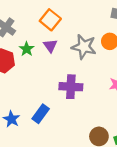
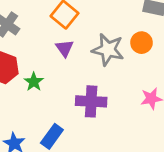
green star: (27, 49) -> (34, 82), moved

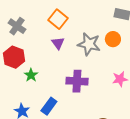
green star: (34, 82) -> (31, 75), moved

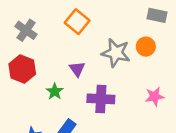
purple triangle: (58, 43) -> (77, 69), moved
green star: (31, 75) -> (55, 91), moved

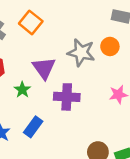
orange square: (77, 22) -> (31, 22), moved
purple triangle: (77, 69) -> (44, 68), size x1.5

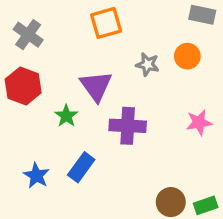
orange square: (31, 22) -> (106, 23), moved, turned 35
gray star: (81, 52) -> (148, 64), size x0.6

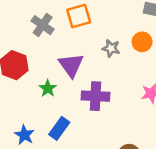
gray cross: (28, 35) -> (43, 25), moved

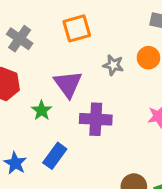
gray cross: (43, 25) -> (20, 39), moved

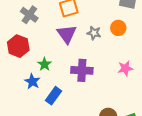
purple triangle: (68, 84) -> (67, 34), moved
blue star: (15, 163) -> (32, 81), moved

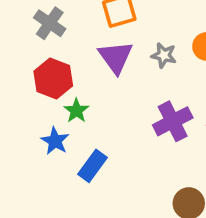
red hexagon: (18, 46) -> (53, 79), moved
purple cross: (82, 70) -> (173, 121), moved, turned -30

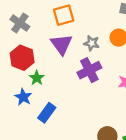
purple cross: (173, 121) -> (89, 70), moved

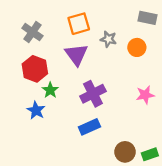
gray star: (92, 43) -> (108, 39), moved
purple cross: (89, 70) -> (93, 94), moved
blue rectangle: (47, 113) -> (89, 127), moved, turned 30

